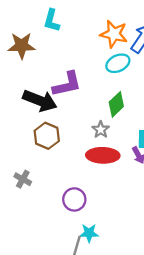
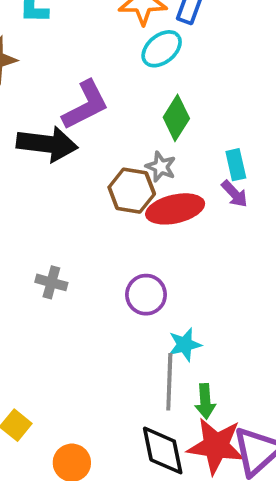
brown hexagon: (47, 136) -> (132, 191), moved

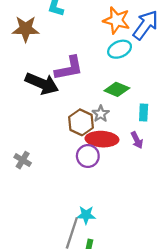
green diamond: (176, 118) -> (117, 89), turned 65
cyan rectangle: (236, 165) -> (144, 112), moved
purple circle: (146, 295) -> (88, 156), moved

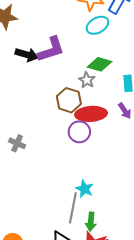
black arrow: (42, 83) -> (27, 55), moved, size x0.7
gray star: (101, 114) -> (87, 80), moved
cyan star: (86, 215) -> (85, 189), turned 30

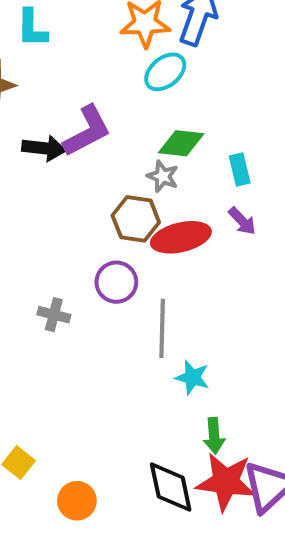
purple circle: (79, 132) -> (116, 282), moved
gray line: (73, 208) -> (162, 328), moved

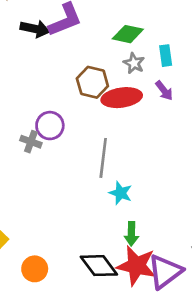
gray star: (163, 176) -> (134, 63), moved
purple circle: (116, 282) -> (50, 126), moved
black diamond: (171, 487) -> (99, 266), turned -30

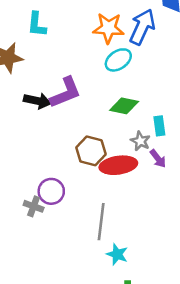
gray star: (134, 63) -> (140, 141), moved

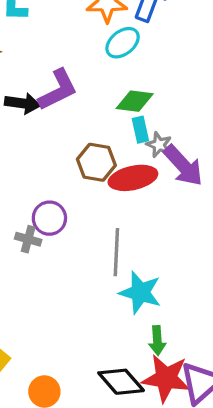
cyan rectangle: (159, 126) -> (140, 130), moved
purple arrow: (158, 159) -> (183, 166), size x1.8
cyan star: (117, 254) -> (140, 292), size x1.5

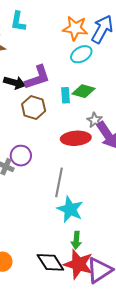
cyan rectangle: (140, 130) -> (66, 95), moved
brown hexagon: (96, 162) -> (34, 107), moved

